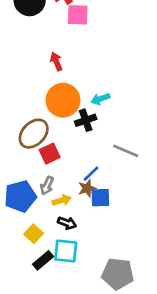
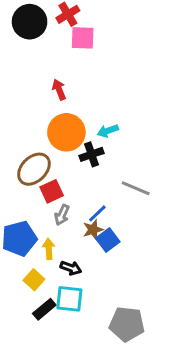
gray arrow: (47, 186) -> (62, 215), moved
blue square: (100, 198) -> (108, 240), turned -35
yellow arrow: (62, 200) -> (49, 249), moved, turned -78

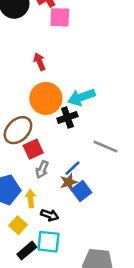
cyan arrow: (108, 131) -> (81, 97), size x1.5

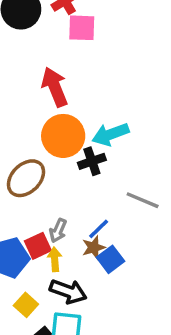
red arrow: (40, 62) -> (55, 87), size x1.6
red square: (33, 149) -> (38, 246), moved
yellow arrow: (31, 199) -> (55, 259), moved
black arrow: (50, 215) -> (68, 291), size x1.5

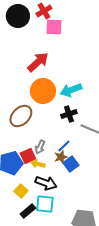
red arrow: (55, 87) -> (38, 62), turned 70
black cross: (92, 161) -> (69, 114), moved
yellow arrow: (55, 259) -> (38, 164), turned -72

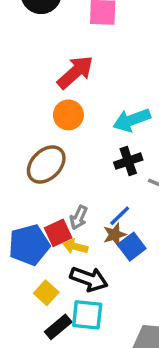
orange circle: (43, 91) -> (68, 115), moved, size x0.7

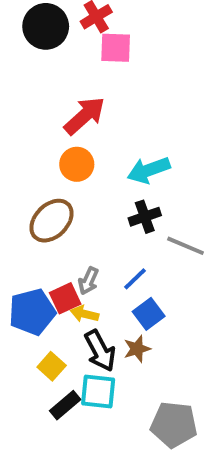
brown star: (115, 235) -> (137, 349), moved
black arrow: (89, 279) -> (100, 351), turned 42

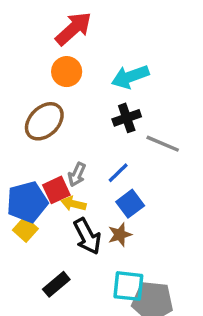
yellow square: (52, 366) -> (25, 229), moved
cyan square: (98, 392) -> (128, 286), moved

